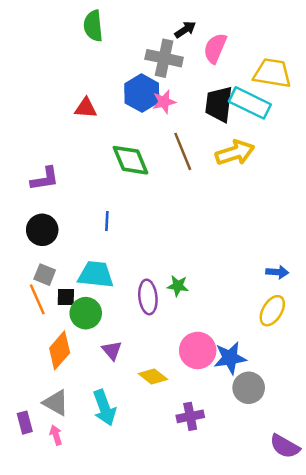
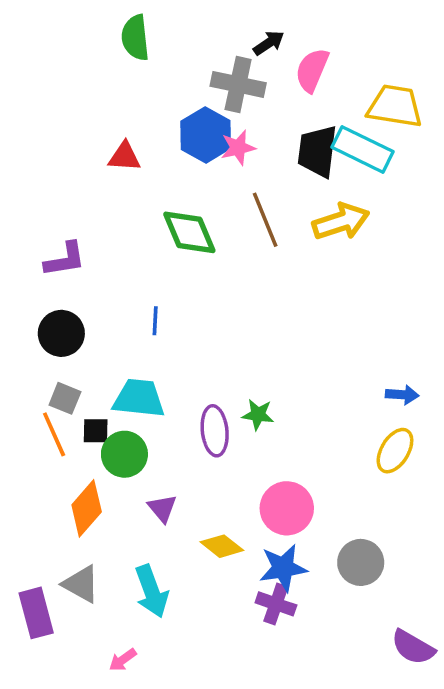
blue star: (230, 358) -> (283, 568), moved
purple cross: (190, 416) -> (276, 604), turned 30
purple rectangle: (25, 423) -> (36, 613), size x1.5
pink arrow: (56, 435) -> (123, 660), moved, turned -108

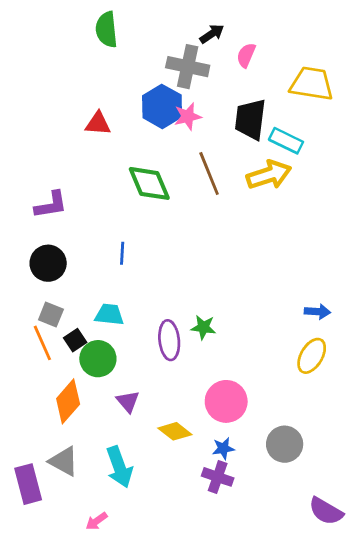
pink semicircle: (312, 70) -> (246, 55), size x0.7
cyan rectangle: (363, 149) -> (286, 141), moved, size x0.7
cyan trapezoid: (139, 398) -> (109, 315), size x0.7
black square: (96, 431) -> (75, 340), turned -35
blue star: (283, 568) -> (223, 448), size x0.6

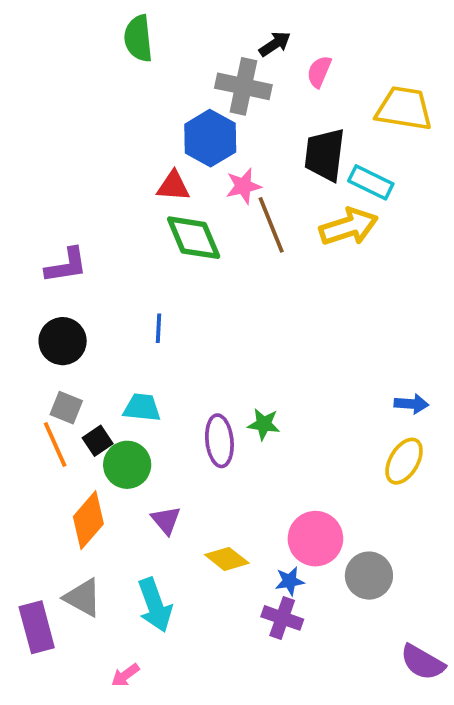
pink star: (188, 116) -> (243, 186), moved
red triangle: (98, 124) -> (173, 186), moved
pink circle: (226, 401) -> (315, 539), moved

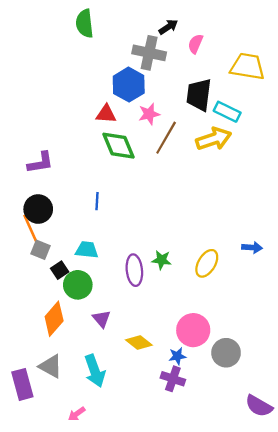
brown line: (271, 225) -> (166, 138), turned 52
orange line: (55, 444) -> (30, 228), moved
yellow ellipse: (404, 461) -> (207, 263), moved

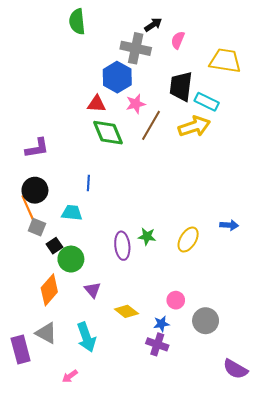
cyan trapezoid: (87, 250) -> (72, 213), moved
pink circle: (193, 330) -> (176, 300), size x0.6

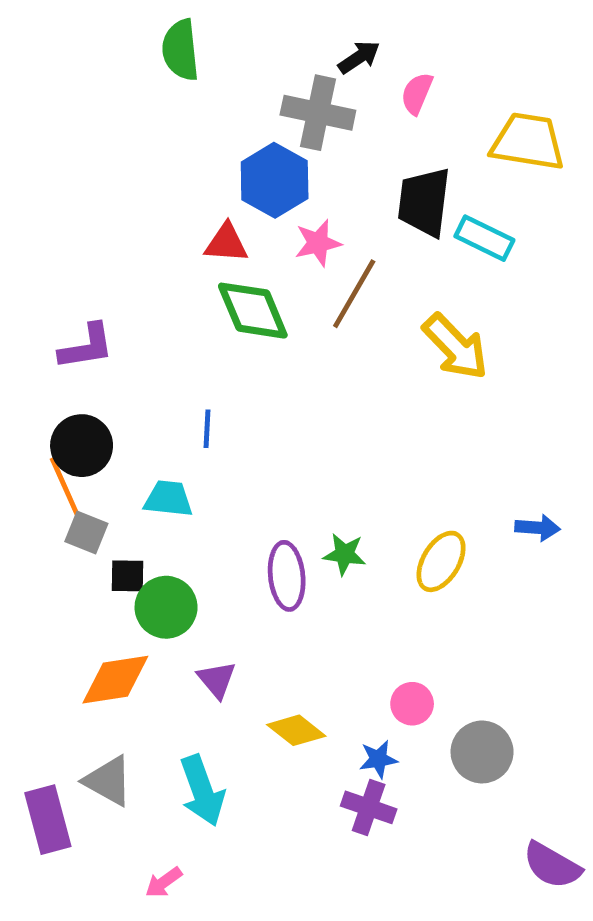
yellow arrow: (194, 126) -> (455, 347), moved, turned 64
black square: (54, 246) -> (127, 576), turned 35
orange diamond: (49, 290) -> (115, 680), turned 40

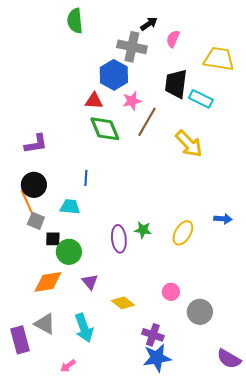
blue star: (378, 759) -> (157, 358), moved, size x1.8

